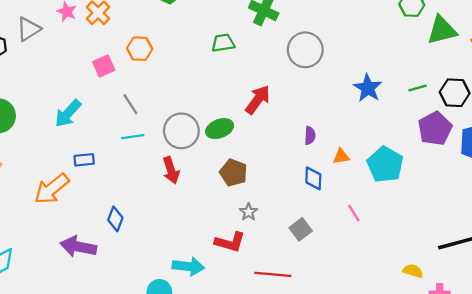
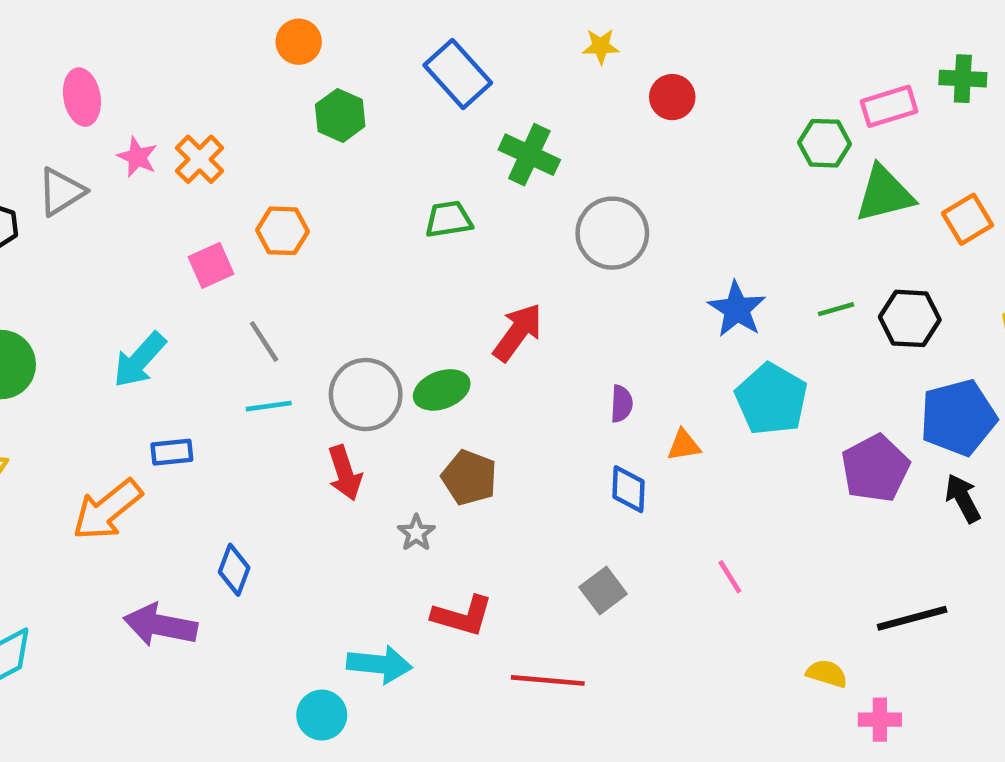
purple pentagon: (435, 129) -> (875, 468), moved
cyan pentagon: (385, 164) -> (771, 399), moved
gray star: (249, 212) -> (416, 533), moved
pink line: (354, 213) -> (730, 577), moved

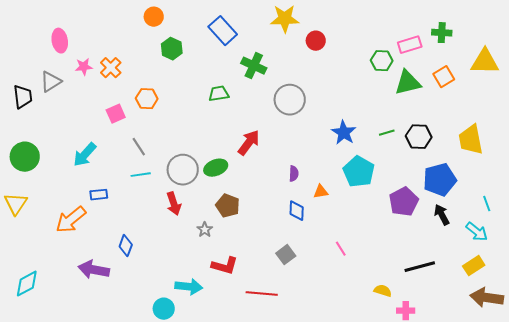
yellow star: (601, 46) -> (285, 19), size x1.8
pink star: (137, 157) -> (84, 67), turned -30
orange square: (967, 219) -> (444, 77), moved

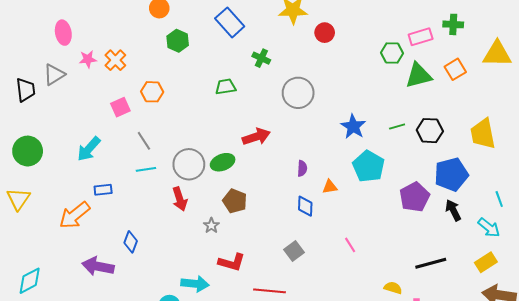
green cross: (254, 66) -> (261, 58), size x0.7
red arrow: (249, 143) -> (256, 137), turned 36

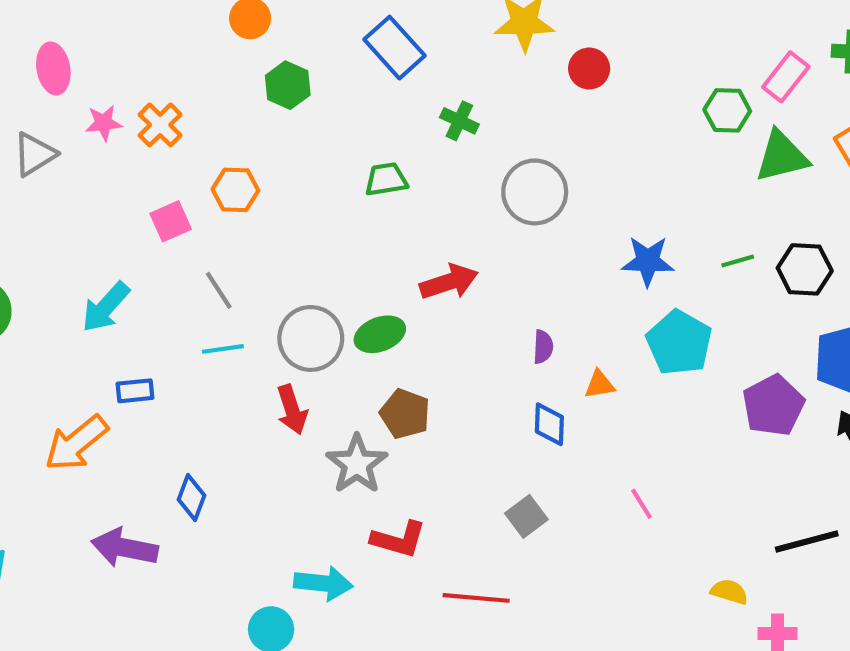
pink rectangle: (421, 37) -> (786, 77), turned -35
blue star: (353, 127) -> (648, 261), turned -30
gray star: (211, 226) -> (357, 464), size x1.8

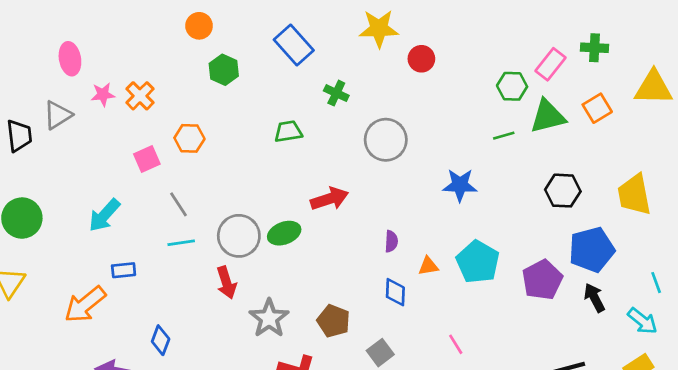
green line: (738, 261) -> (504, 136), moved
cyan pentagon: (679, 343) -> (478, 262), moved
brown pentagon: (405, 414) -> (334, 321), moved

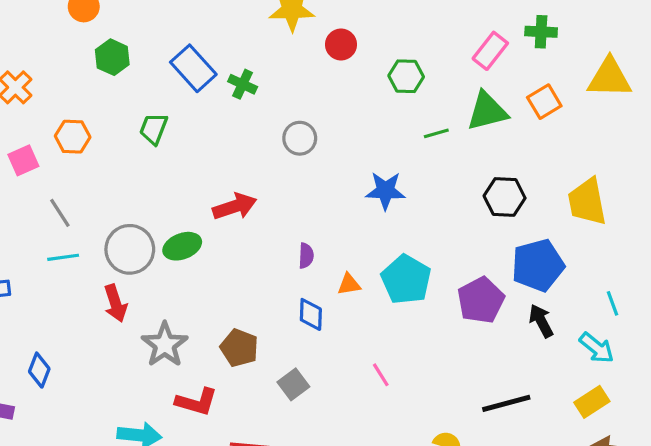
blue rectangle: (294, 45) -> (193, 68), moved
green hexagon: (512, 86) -> (406, 76), moved
green trapezoid: (288, 132) -> (154, 129), moved, turned -60
gray circle: (386, 140) -> (300, 138), size x0.7

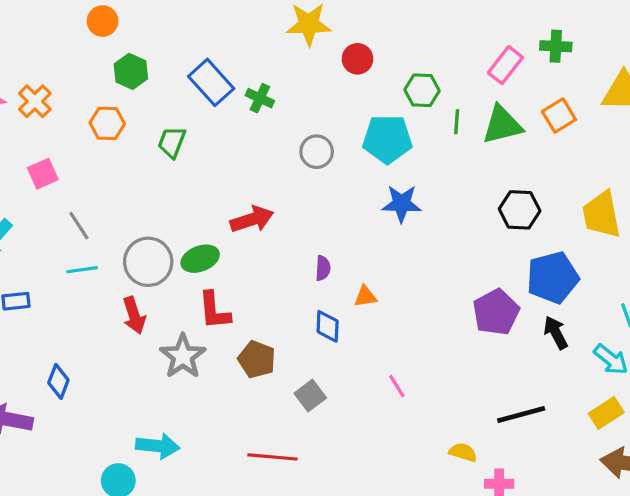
green line: (436, 133) -> (457, 122), moved, turned -70
orange hexagon: (73, 137) -> (107, 123), moved
cyan pentagon: (406, 280) -> (387, 139), moved, turned -30
red L-shape: (196, 402) -> (214, 311), moved, turned 69

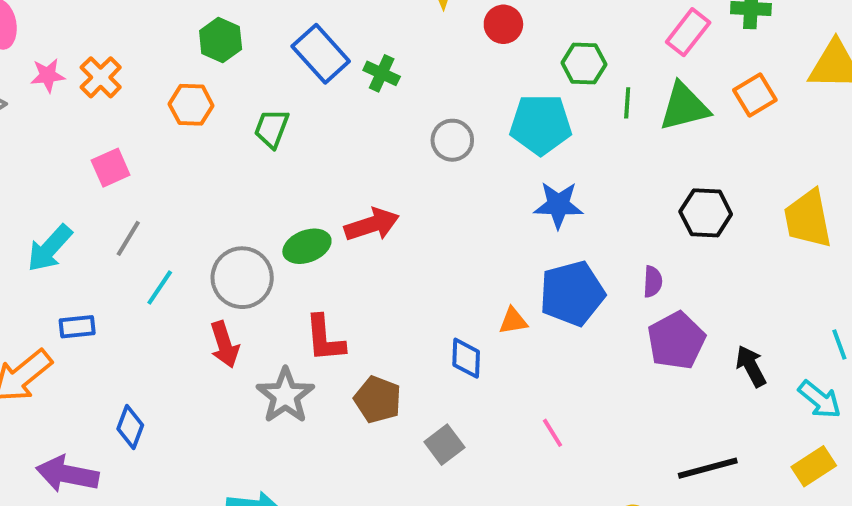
gray line: (79, 226) -> (128, 238), moved, turned 64
green ellipse: (200, 259) -> (307, 246), moved
purple semicircle: (323, 268) -> (653, 282), moved
cyan line: (82, 270) -> (160, 287), turned -48
blue pentagon: (553, 278) -> (572, 293), moved

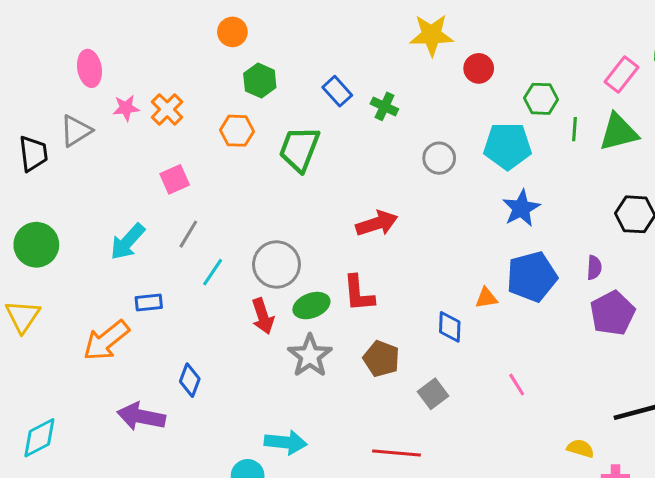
blue rectangle: (321, 54) -> (337, 91), size x0.7
green trapezoid: (272, 128) -> (299, 149), size x1.5
blue star: (558, 205) -> (521, 208), turned -30
green ellipse: (307, 246) -> (311, 306), moved
red L-shape: (325, 339) -> (359, 293), moved

